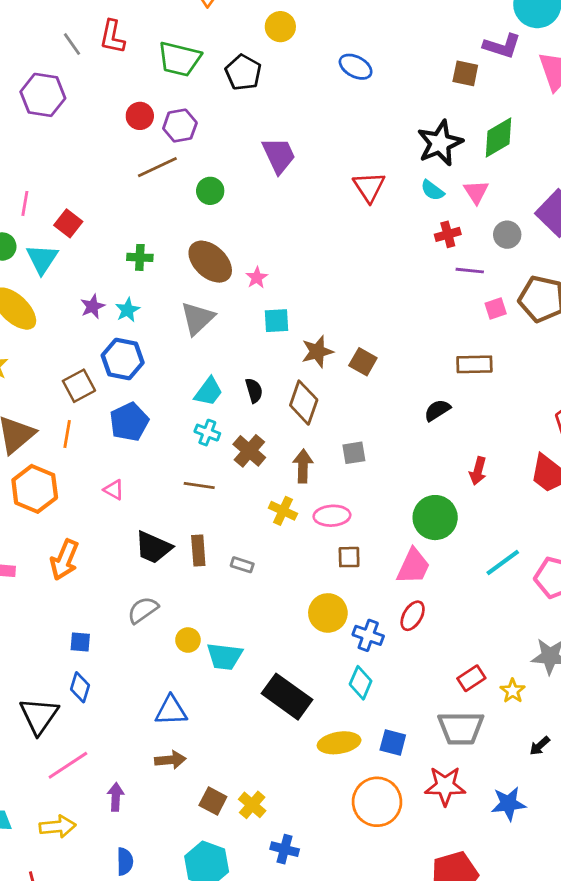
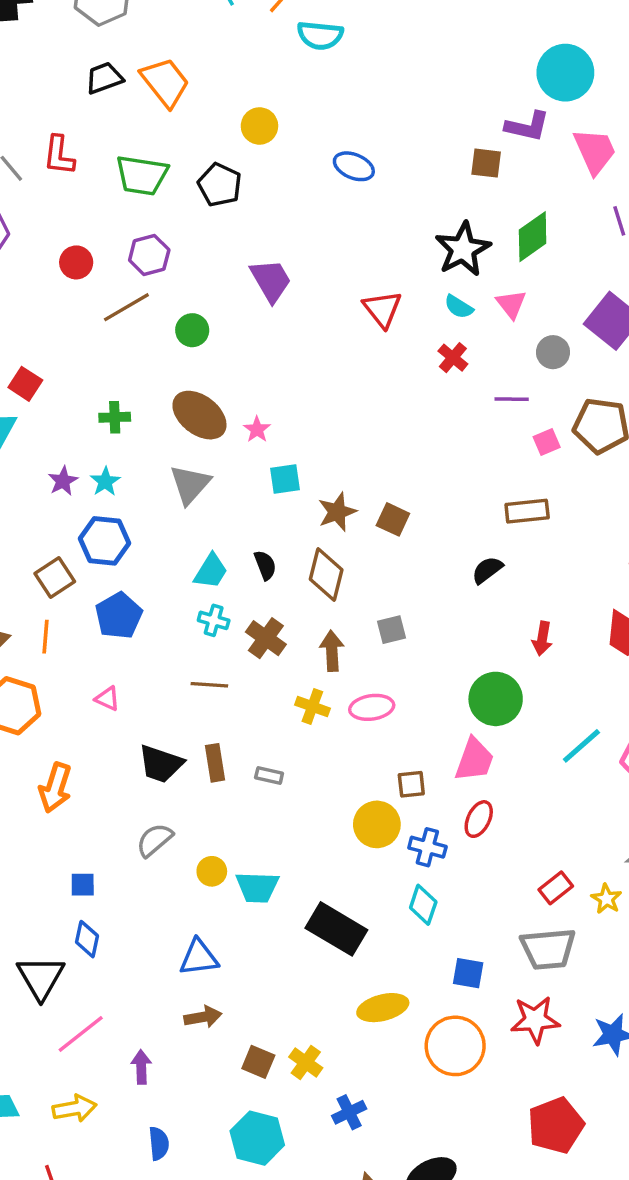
red circle: (140, 116) -> (76, 262), moved
red cross: (448, 234) -> (453, 358), moved, turned -30
brown square: (349, 557) -> (411, 784), moved
yellow ellipse: (339, 743) -> (383, 1008), moved
blue cross: (285, 849) -> (349, 1112), turned -36

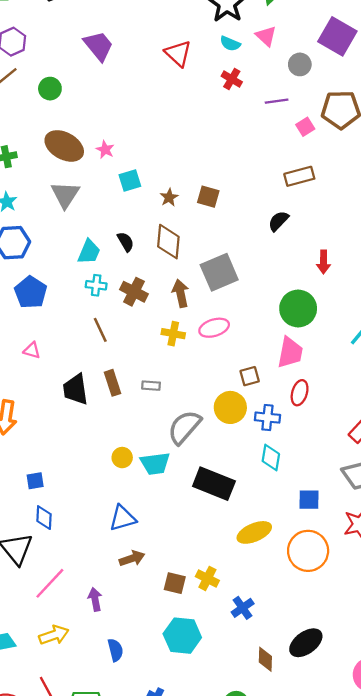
brown star: (337, 512) -> (169, 197), size x0.7
gray square: (391, 630) -> (219, 272), size x1.8
brown line: (209, 685) -> (100, 330), turned 70
black trapezoid: (161, 764) -> (75, 389), turned 72
gray semicircle: (155, 840) -> (184, 427), moved, size x1.4

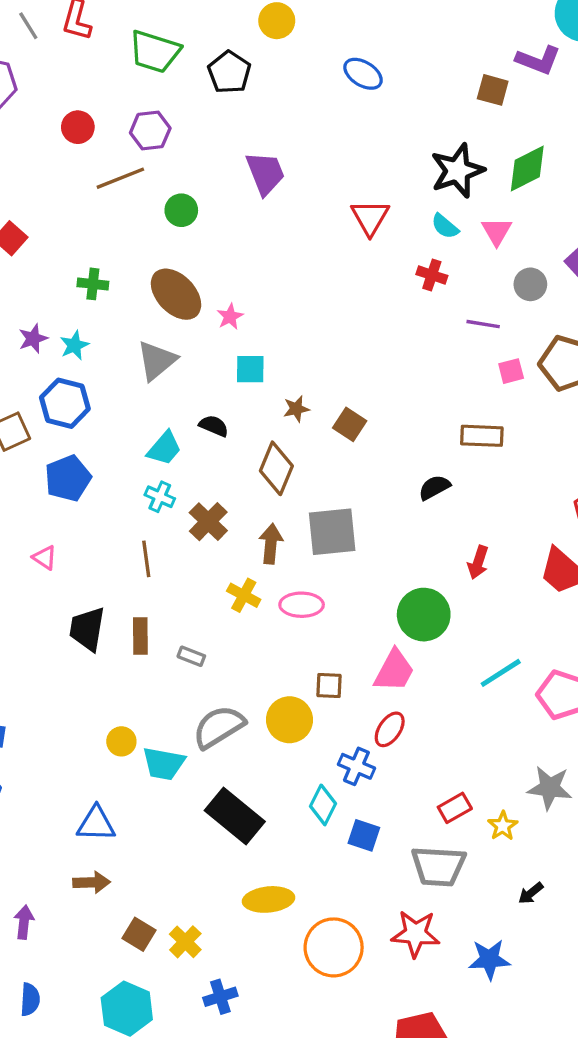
red cross: (232, 79) -> (432, 275), turned -30
black semicircle: (126, 242) -> (214, 426), moved, turned -54
blue cross: (267, 418) -> (356, 766), moved
blue square: (309, 500) -> (364, 835), moved

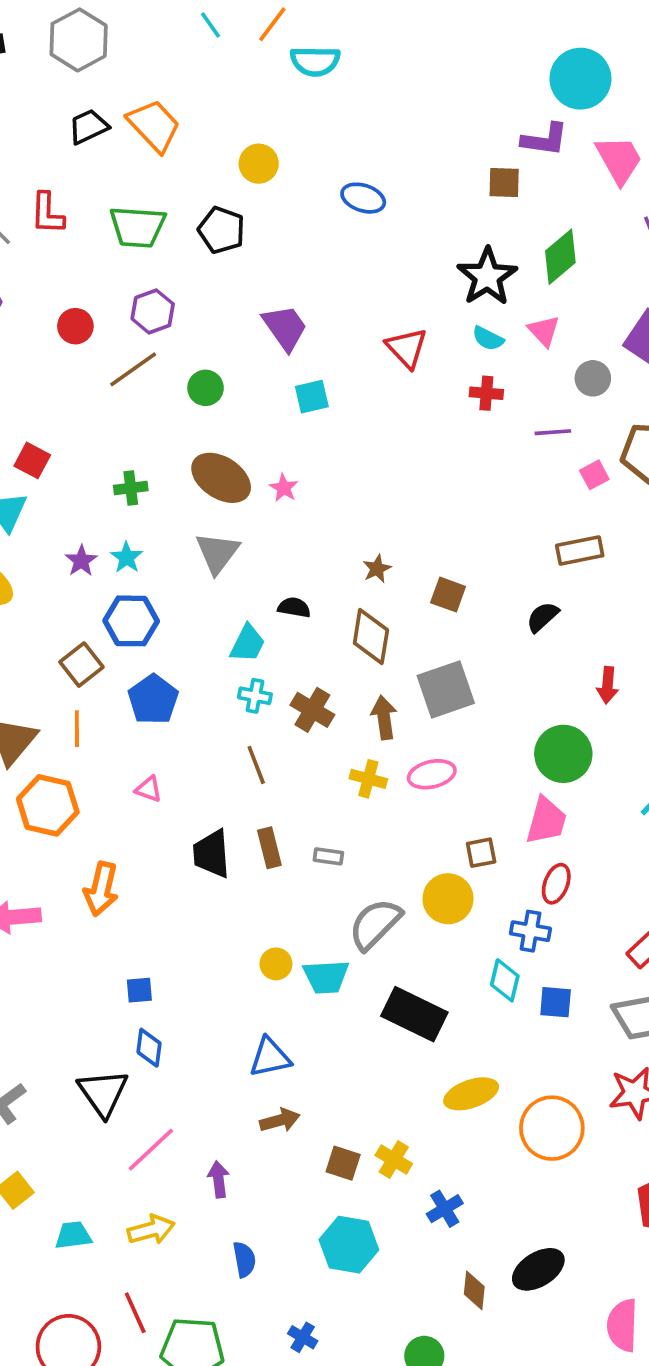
cyan square: (250, 369) -> (312, 397), moved
brown square: (350, 424) -> (448, 595), moved

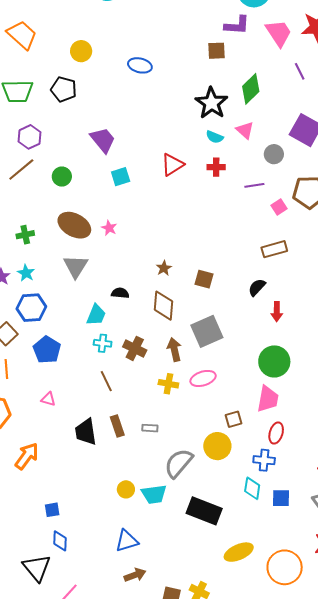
red triangle: (407, 348) -> (172, 165), moved, turned 45
red arrow: (608, 685) -> (277, 312), moved
orange arrow: (101, 889) -> (27, 456), turned -152

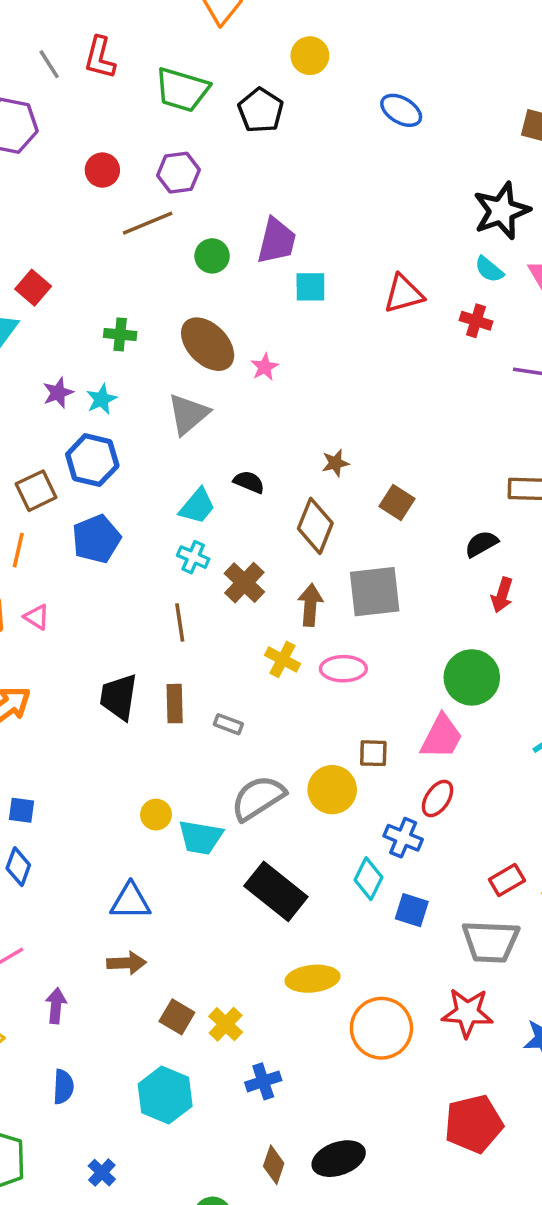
purple trapezoid: (103, 140) -> (277, 241), moved, turned 36
pink triangle: (48, 399) -> (37, 617), moved

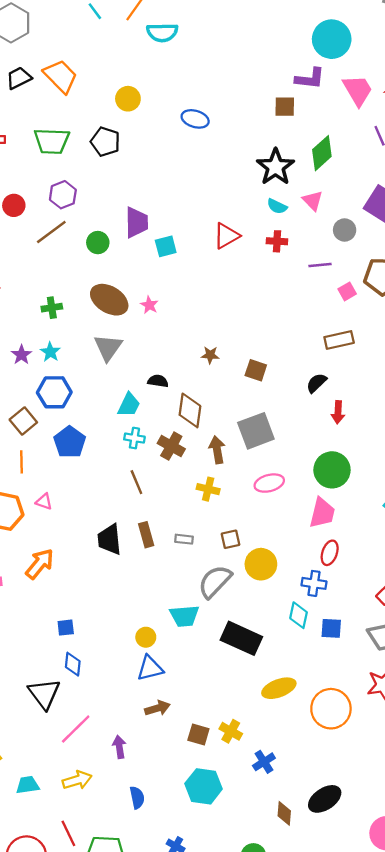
brown star: (335, 463) -> (210, 355), turned 30
brown diamond: (315, 526) -> (190, 410), moved
pink ellipse: (343, 669) -> (269, 483), moved
brown square: (373, 753) -> (231, 539), moved
yellow circle: (156, 815) -> (146, 637), moved

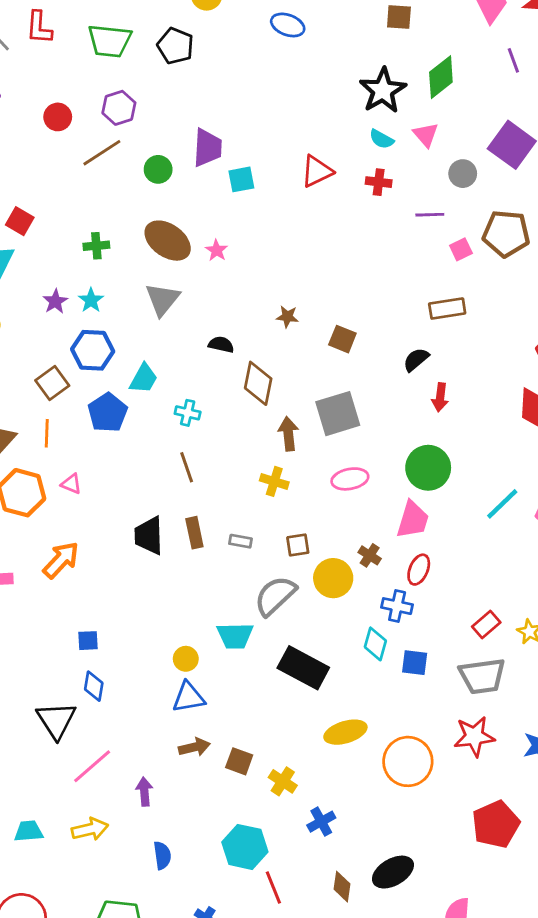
cyan trapezoid: (129, 405) -> (144, 379), moved
brown cross: (171, 446) -> (370, 555), moved, size x0.7
brown square: (198, 734) -> (239, 761), moved
red line: (68, 833) -> (273, 887), moved

